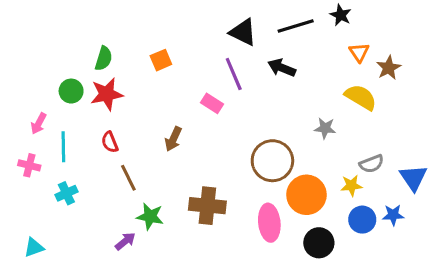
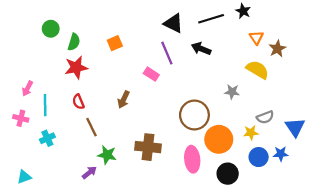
green circle: (71, 91) -> (51, 29), moved

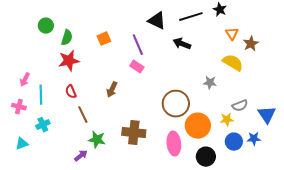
purple line: (167, 53) -> (138, 45), moved
cyan triangle: (24, 177) -> (22, 144), moved

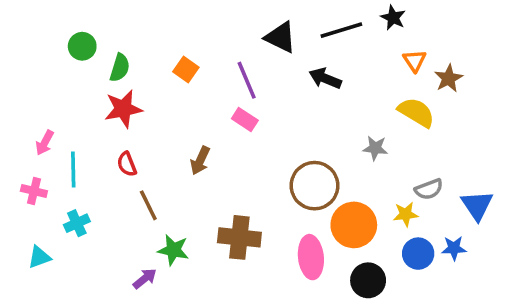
orange square: (104, 39) -> (186, 69), turned -32

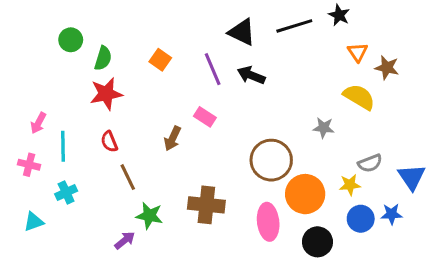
black arrow: (325, 78) -> (251, 75), moved
brown star: (448, 78) -> (387, 68), turned -30
pink rectangle: (245, 120) -> (205, 117), moved

